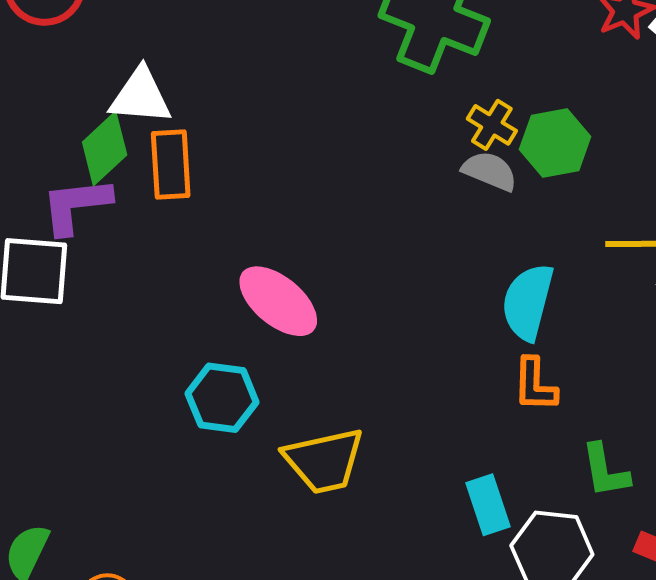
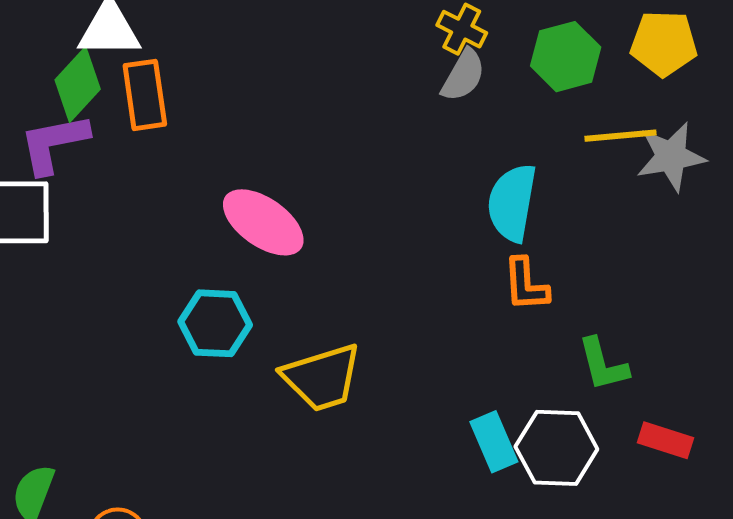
green hexagon: (555, 143) -> (566, 57), moved
gray semicircle: (490, 171) -> (463, 75), turned 102
cyan rectangle: (488, 505) -> (494, 442), moved

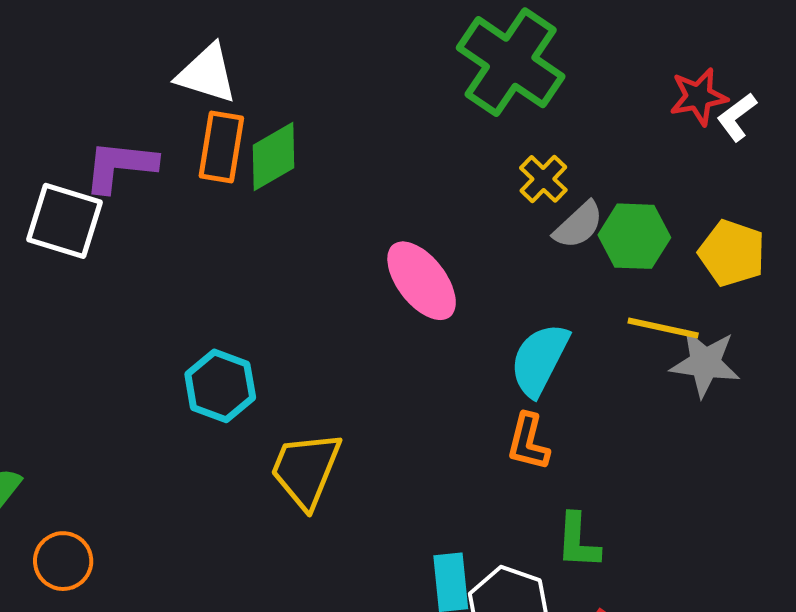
gray semicircle: (463, 75) -> (578, 225), moved
green diamond: (78, 84) -> (274, 156), moved
pink ellipse: (263, 222) -> (422, 281), moved
yellow trapezoid: (322, 378) -> (306, 470), turned 112

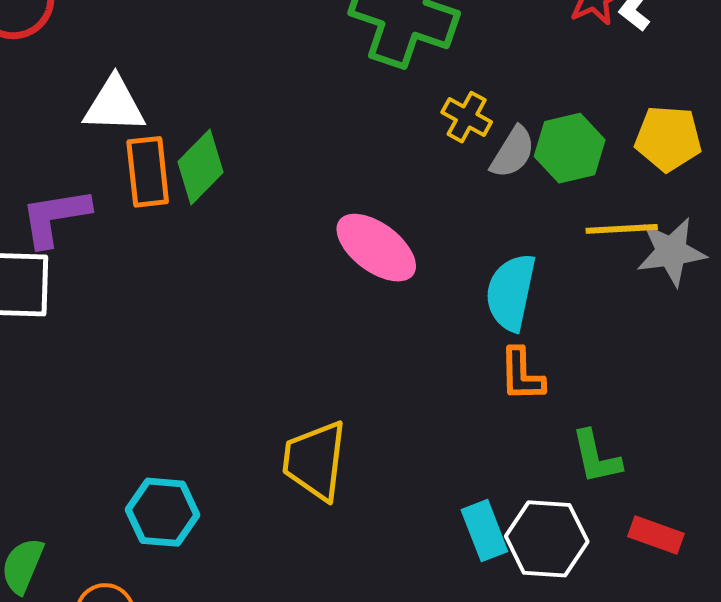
cyan hexagon: (220, 386) -> (163, 512), moved

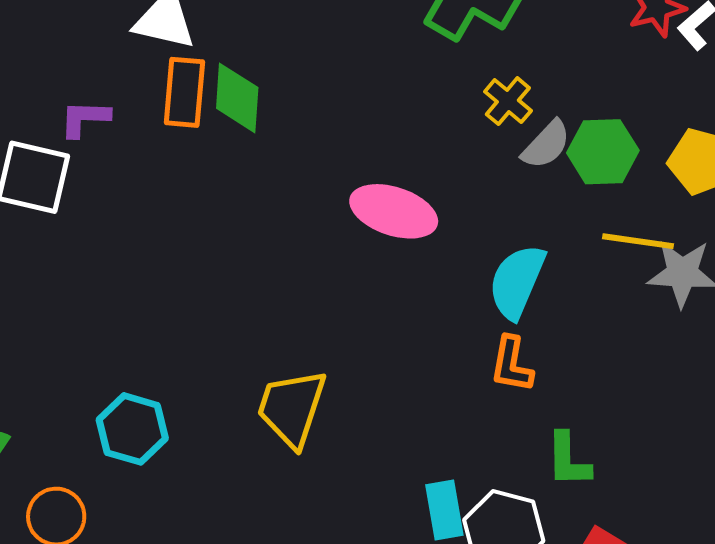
green diamond: (201, 167) -> (237, 98), turned -52
purple L-shape: (55, 217) -> (85, 118), size x0.7
pink ellipse: (376, 248) -> (394, 211), turned -30

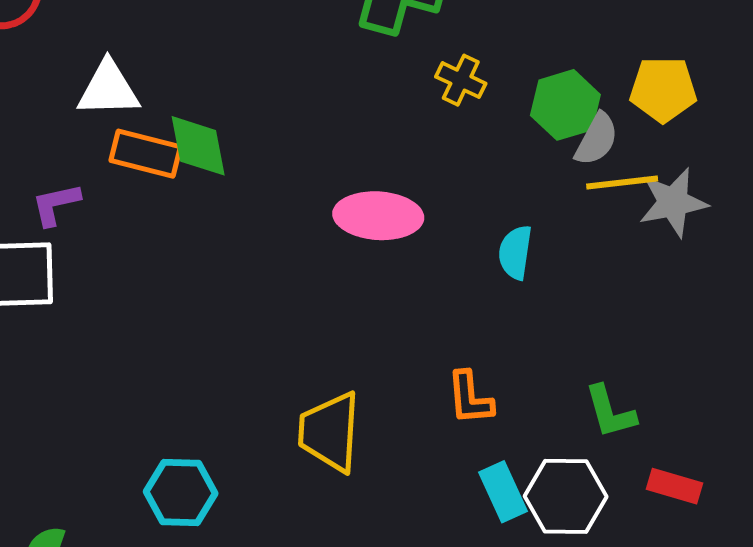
orange rectangle: (184, 92) -> (146, 154), turned -66
gray semicircle: (546, 145) -> (597, 139), moved
cyan semicircle: (517, 282) -> (515, 252), size x0.7
orange L-shape: (512, 364) -> (470, 398), moved

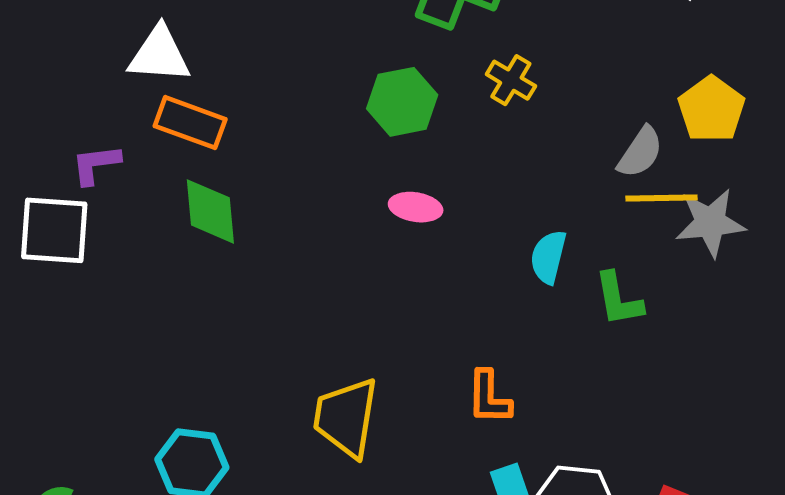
yellow pentagon: (663, 89) -> (711, 109), turned 30
green hexagon: (565, 105) -> (402, 102), moved
green diamond: (198, 146) -> (210, 211), moved
pink ellipse: (378, 216) -> (416, 207), size x0.6
green L-shape: (610, 412) -> (618, 299), moved

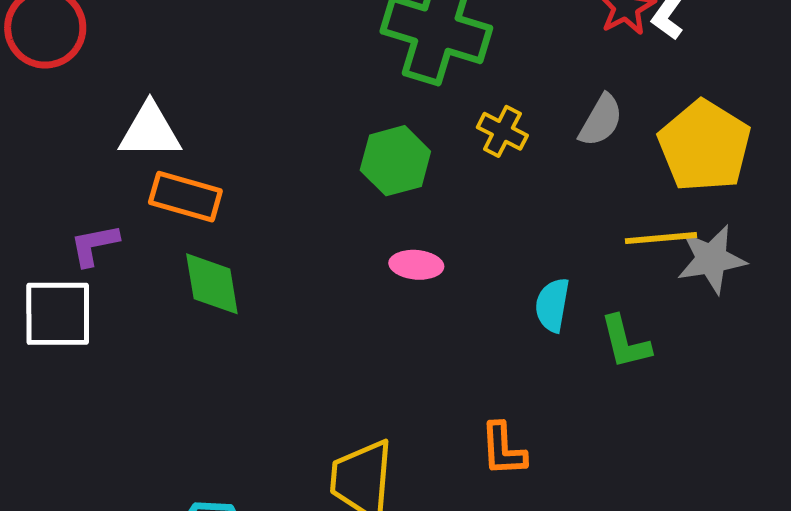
yellow pentagon: (711, 109) -> (704, 146), size x1.4
gray semicircle: (640, 152) -> (601, 120), moved

